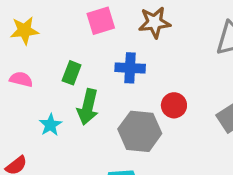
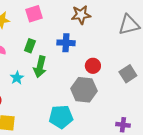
pink square: (101, 21) -> (34, 14), moved
gray hexagon: (140, 131) -> (84, 90), moved

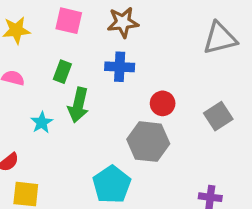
pink square: (34, 14) -> (69, 21), turned 30
brown star: (81, 15) -> (123, 22), moved
cyan pentagon: (61, 117) -> (112, 184), turned -30

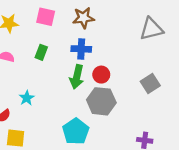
red circle: (163, 103) -> (101, 75), moved
green arrow: (78, 105) -> (77, 77), moved
cyan star: (42, 122) -> (27, 98), moved

